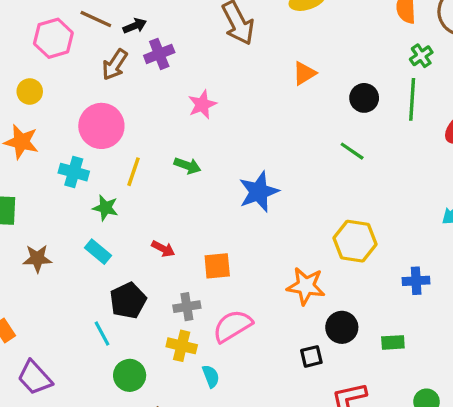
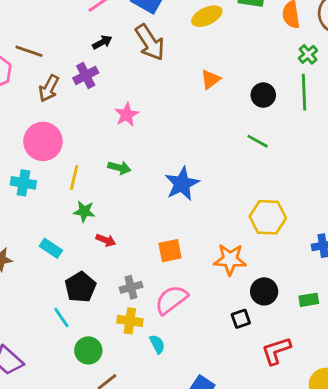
black arrow: (135, 26) -> (102, 42), moved
green star: (105, 208) -> (84, 211), moved
orange square: (217, 266) -> (170, 251), moved

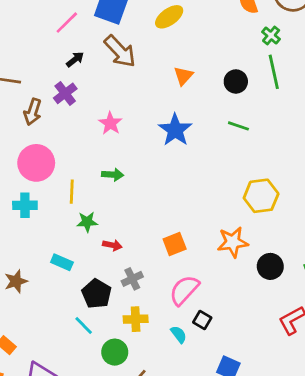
blue star: (182, 184) -> (175, 130), moved
gray cross: (131, 287) -> (132, 279), moved
black square: (241, 319) -> (202, 320), moved, turned -30
yellow cross: (130, 321) -> (136, 319), moved

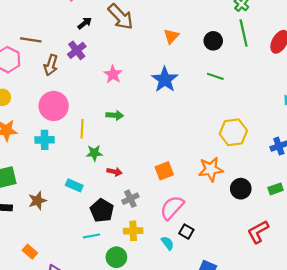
cyan line: (84, 326) -> (92, 236), turned -56

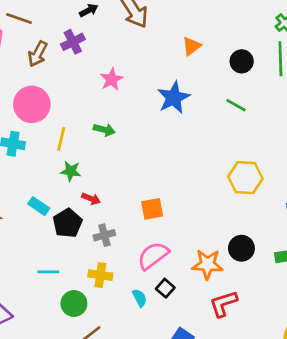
orange star: (211, 169) -> (207, 264), moved
black pentagon: (102, 211) -> (68, 223), moved
red L-shape: (258, 232) -> (223, 304), moved

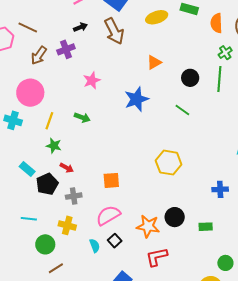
yellow hexagon: (245, 178) -> (169, 163), moved

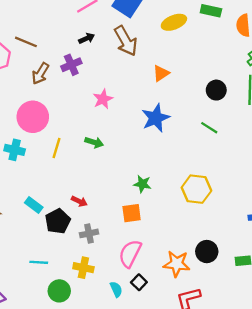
orange triangle: (154, 62) -> (161, 73), moved
green star: (54, 146) -> (142, 184), moved
pink semicircle: (108, 215) -> (130, 254), turned -30

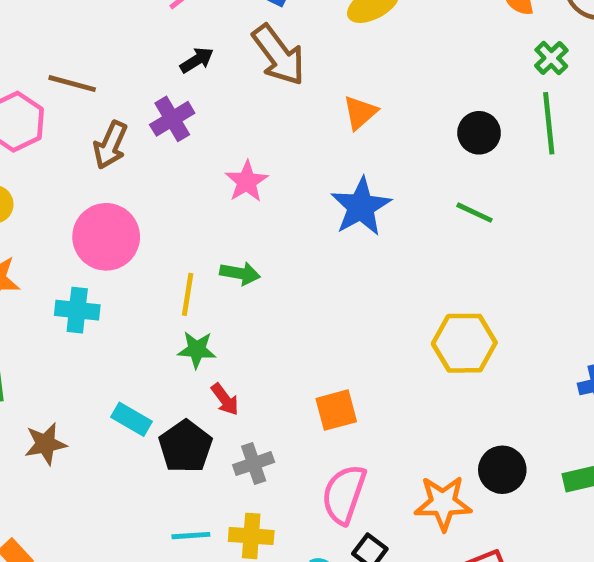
yellow line: (57, 148) -> (188, 294), moved
green star: (142, 184) -> (197, 350), moved
red arrow: (79, 201) -> (225, 399), turned 35
cyan line: (39, 262) -> (191, 536), moved

